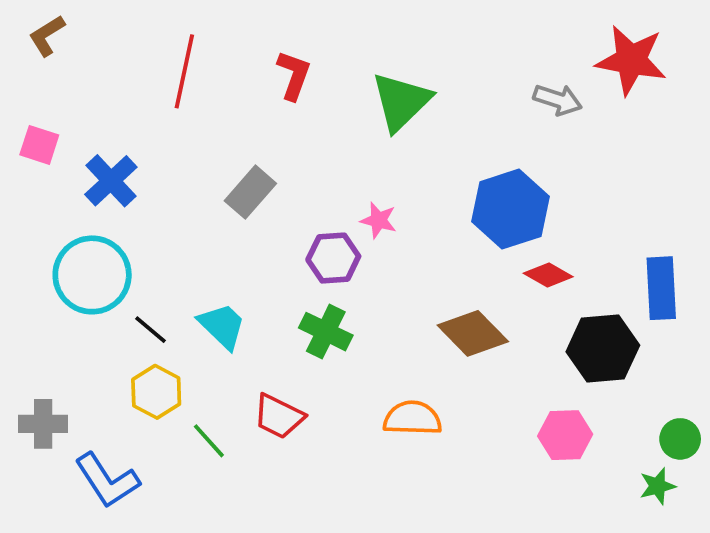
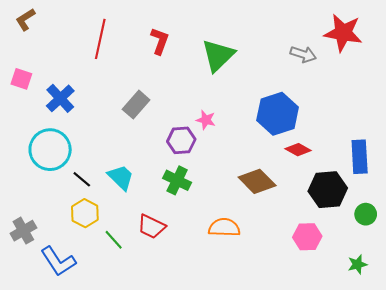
gray cross: (43, 424) -> (23, 231), turned -30
green circle: (680, 439) -> (366, 214), moved

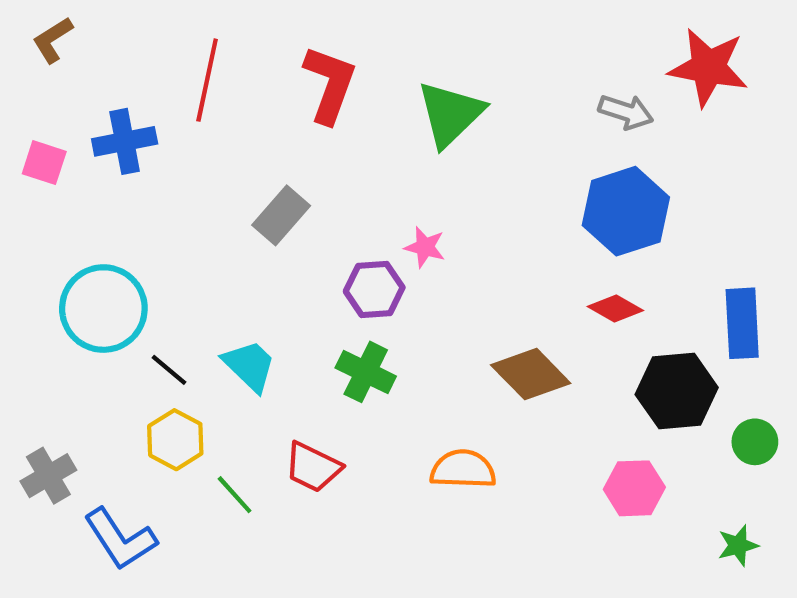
red L-shape: (160, 41) -> (330, 84), size x1.4
blue cross: (60, 98) -> (125, 141), moved, turned 32
blue hexagon: (278, 114) -> (626, 211), moved

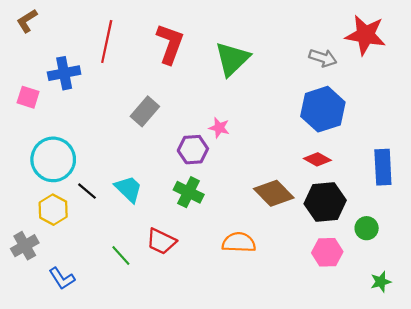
pink square: (44, 163) -> (28, 97), moved
black hexagon: (677, 391) -> (325, 202), moved
yellow hexagon: (175, 440) -> (53, 210), moved
green circle: (755, 442) -> (367, 228), moved
blue L-shape: (120, 539) -> (62, 278), size x0.7

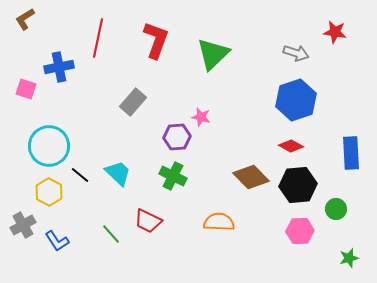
red star: (365, 35) -> (335, 32), size x0.6
blue L-shape: (62, 278) -> (57, 241), moved

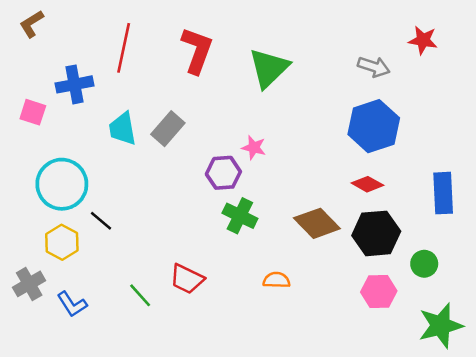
cyan trapezoid: (118, 173) -> (122, 129), moved, turned -144
green cross: (173, 176) -> (240, 216), moved
orange semicircle: (219, 222) -> (276, 280), size x0.7
green star: (349, 258) -> (441, 326), size x1.8

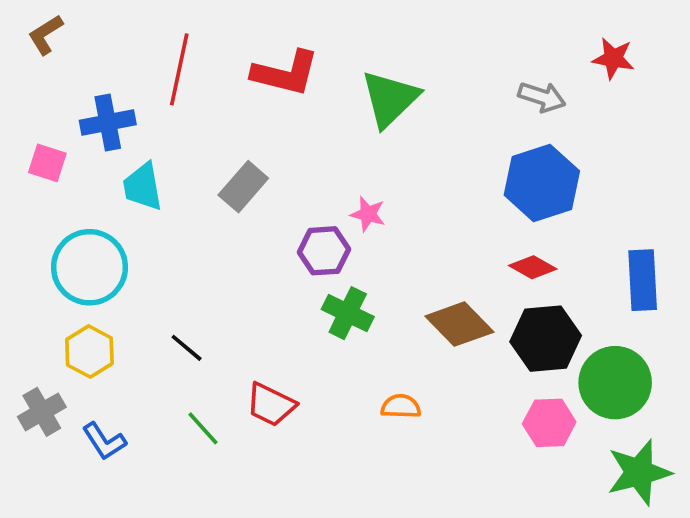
red L-shape: (197, 50) -> (285, 73), turned 84
cyan trapezoid: (122, 129) -> (143, 187), moved
black line: (101, 221) -> (187, 348), moved
green circle: (424, 264) -> (615, 383), size x1.8

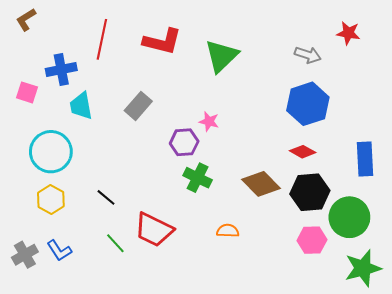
red trapezoid: (271, 405) -> (154, 230), size x1.4
gray cross: (42, 412) -> (25, 255), moved

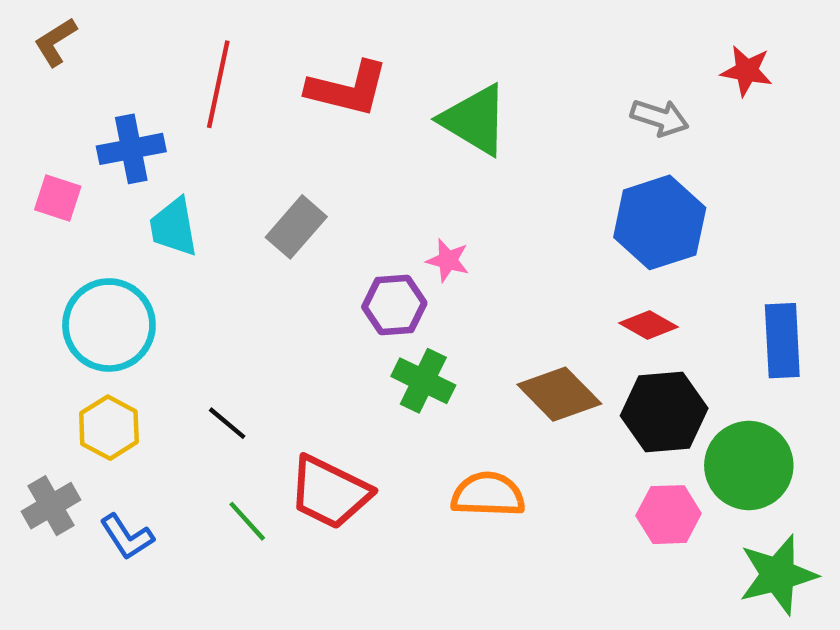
green triangle: (221, 56) -> (475, 120), turned -45
orange semicircle: (228, 231) -> (488, 494), size x1.5
gray cross: (25, 255) -> (51, 506), moved

